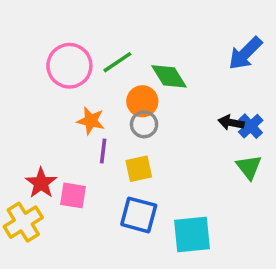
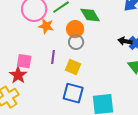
orange star: (91, 121) -> (46, 26), moved
yellow square: (139, 169) -> (73, 67), turned 35
pink square: (73, 195) -> (24, 61), moved

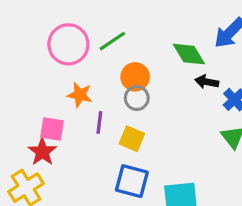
green diamond: (90, 15) -> (189, 54), moved
orange star: (46, 26) -> (80, 95), moved
black arrow: (125, 41) -> (207, 82), moved

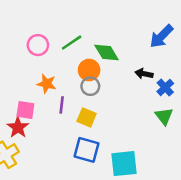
pink circle: (68, 44) -> (38, 45), size x0.7
green diamond: (189, 54) -> (107, 53), moved

